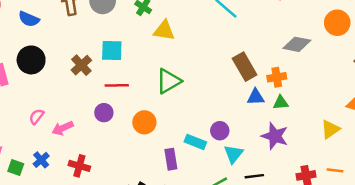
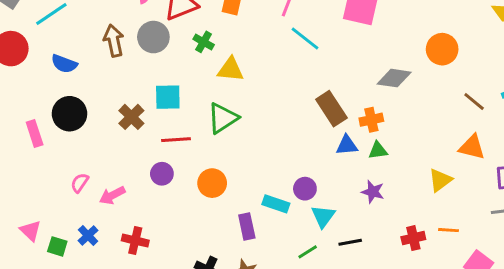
green triangle: (169, 81) -> (223, 118), moved
purple star: (275, 136) -> (373, 192), size x0.7

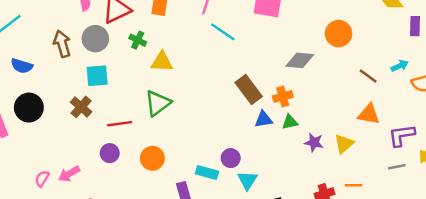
cyan square: (168, 97) -> (97, 76), moved
pink semicircle: (80, 183) -> (42, 179), moved
purple star: (373, 192) -> (314, 143), moved

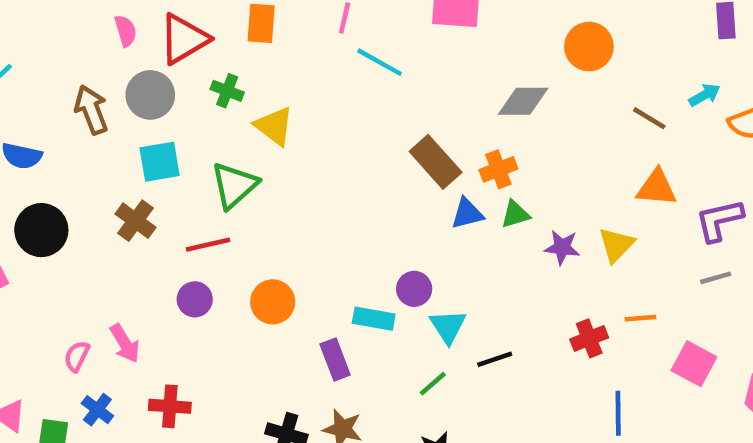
yellow triangle: (162, 62) -> (274, 126), turned 40
green triangle: (158, 103) -> (234, 185), moved
pink arrow: (69, 174) -> (125, 343), turned -85

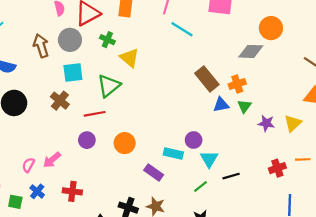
orange circle: (589, 47) -> (271, 28), moved
green triangle: (515, 214) -> (244, 106), turned -40
pink arrow: (125, 343) -> (52, 160), turned 78
purple rectangle: (335, 359) -> (154, 172), turned -36

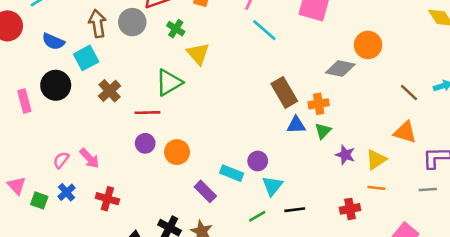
cyan square: (73, 73) -> (86, 58), moved, turned -30
purple circle: (87, 140) -> (145, 143), moved
orange line: (303, 159) -> (376, 188), moved
pink arrow: (52, 160) -> (89, 158), turned -102

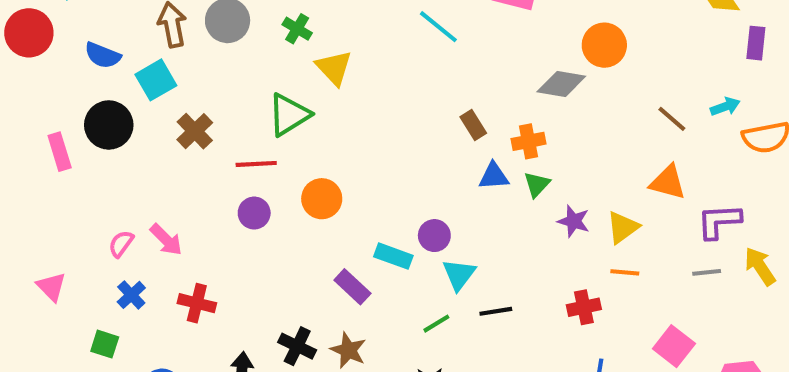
brown rectangle: (284, 92) -> (473, 125), size x0.6
orange circle: (177, 152) -> (322, 199), moved
green square: (39, 200) -> (105, 344), moved

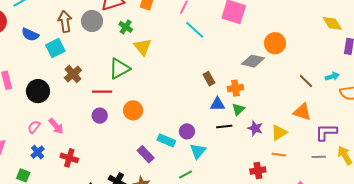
black circle: (109, 125) -> (38, 91), moved
black line: (496, 311) -> (224, 127), moved

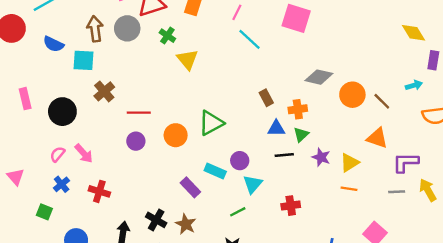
orange circle: (275, 43) -> (352, 95), moved
cyan square: (55, 48) -> (83, 60), turned 30
green triangle: (119, 69) -> (211, 123), moved
cyan arrow: (332, 76) -> (414, 85), moved
red cross: (258, 170) -> (291, 206), moved

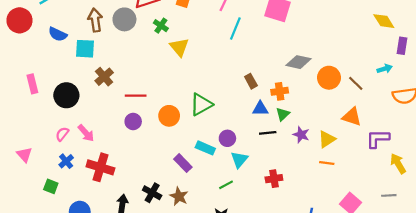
cyan line: (250, 39) -> (235, 28), turned 70
red cross: (99, 191) -> (100, 167), size x1.4
gray line: (397, 192) -> (389, 195), moved

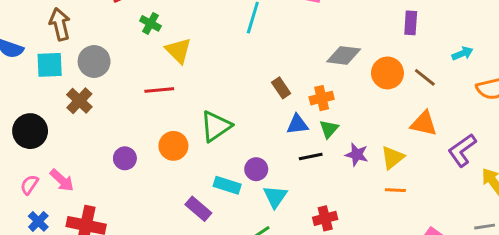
gray circle: (124, 19) -> (94, 61), moved
purple rectangle: (402, 46) -> (411, 23), moved
red line: (136, 96) -> (159, 90), moved
purple L-shape: (378, 139) -> (462, 150), turned -30

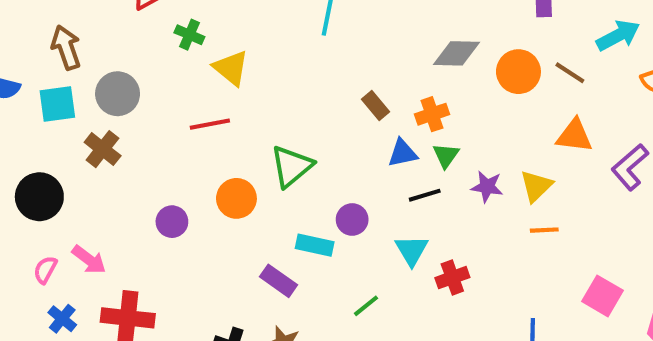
cyan arrow: (463, 53) -> (618, 35), size x1.5
cyan triangle: (275, 197) -> (412, 250), moved

